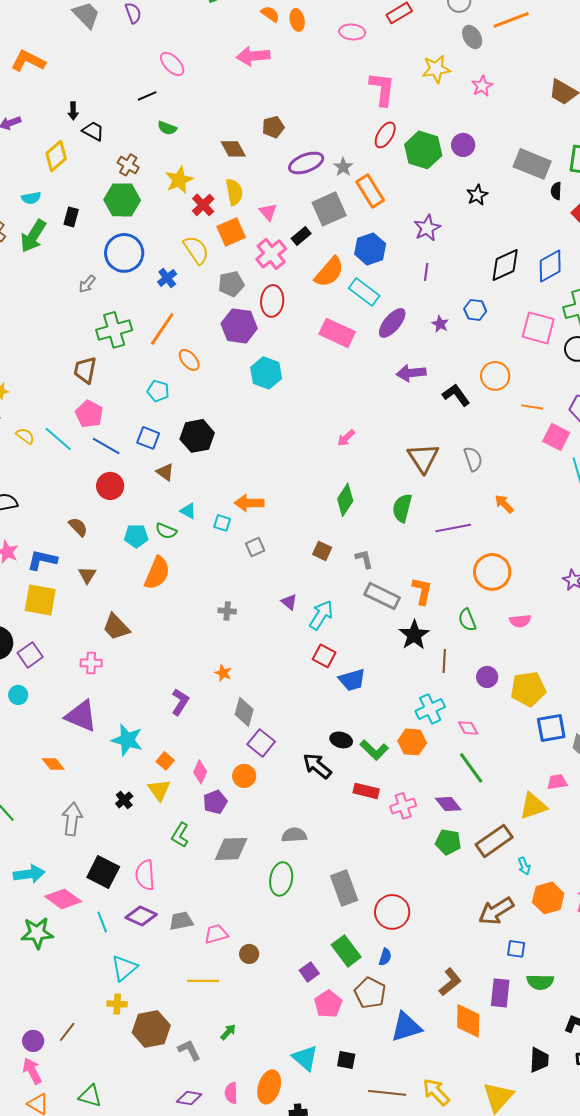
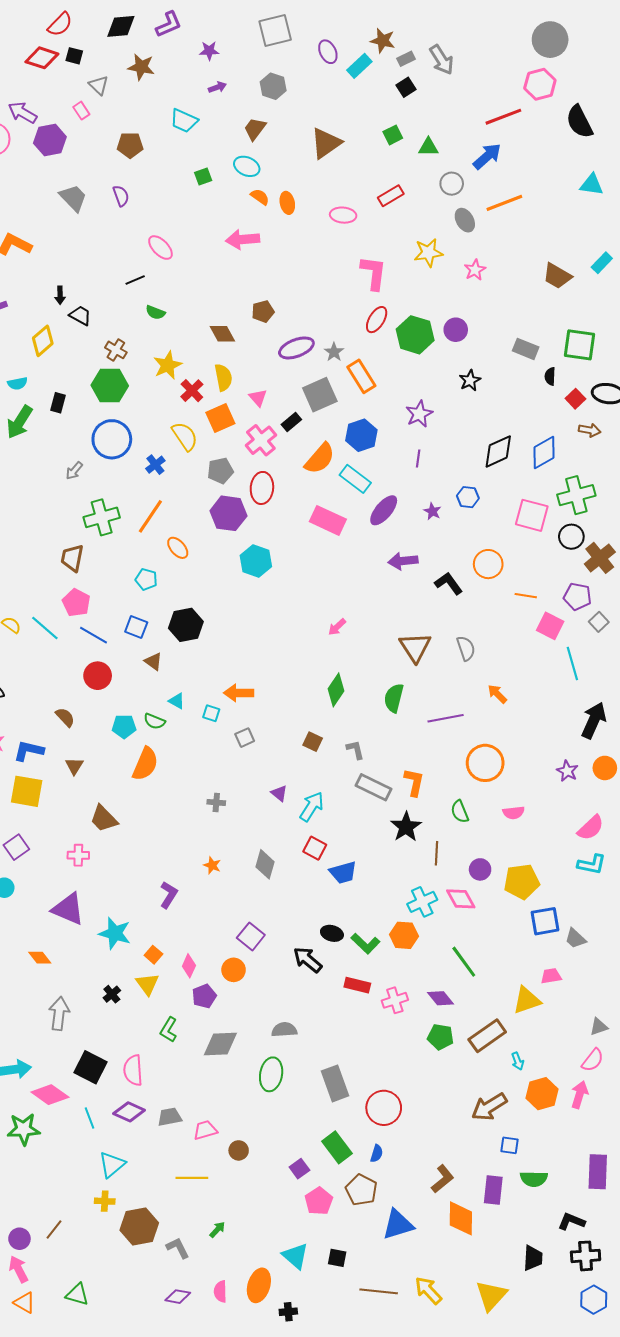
gray rectangle: (532, 164) -> (526, 349), size x0.7
gray diamond: (244, 712) -> (265, 864), moved
pink diamond: (468, 728) -> (461, 899), moved, size x1.4

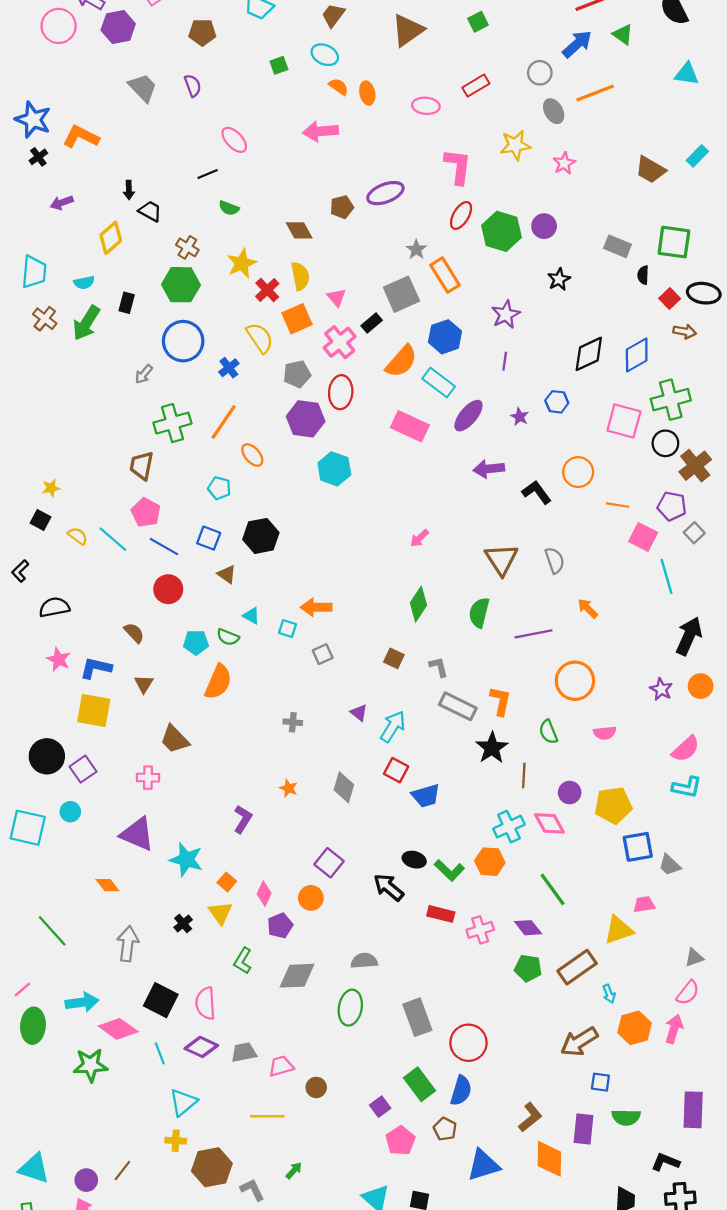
green triangle: (428, 147) -> (623, 34), moved, turned 35
purple ellipse: (296, 348) -> (385, 193), moved
blue semicircle: (377, 1153) -> (461, 1091), size x1.6
brown pentagon: (361, 1190) -> (445, 1129), size x0.7

